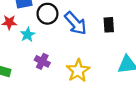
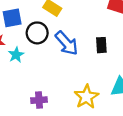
purple cross: (42, 61) -> (39, 100), moved, turned -32
yellow star: (78, 71) -> (86, 97), moved

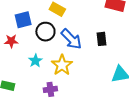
cyan star: (16, 55) -> (35, 61), moved
yellow star: (86, 97) -> (62, 65), moved

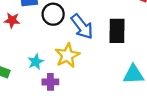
black rectangle: (102, 39) -> (117, 31), size x1.5
cyan star: (35, 61) -> (36, 62), moved

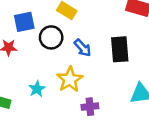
blue arrow: (82, 27) -> (83, 48), size x0.7
purple cross: (50, 82) -> (90, 107), moved

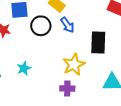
blue arrow: (83, 48) -> (67, 25), moved
yellow star: (70, 79) -> (74, 64), moved

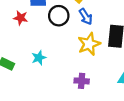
yellow star: (74, 64) -> (89, 44), moved

